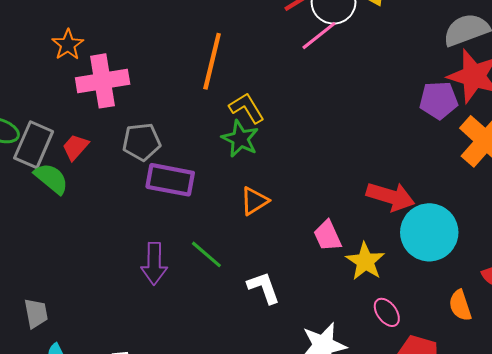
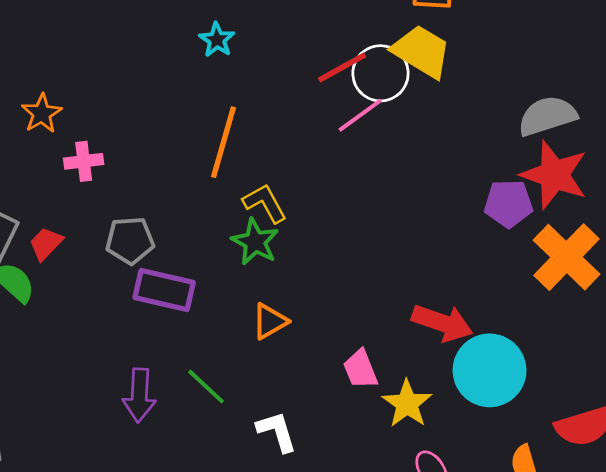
pink cross: (103, 81) -> (84, 161), size x0.6

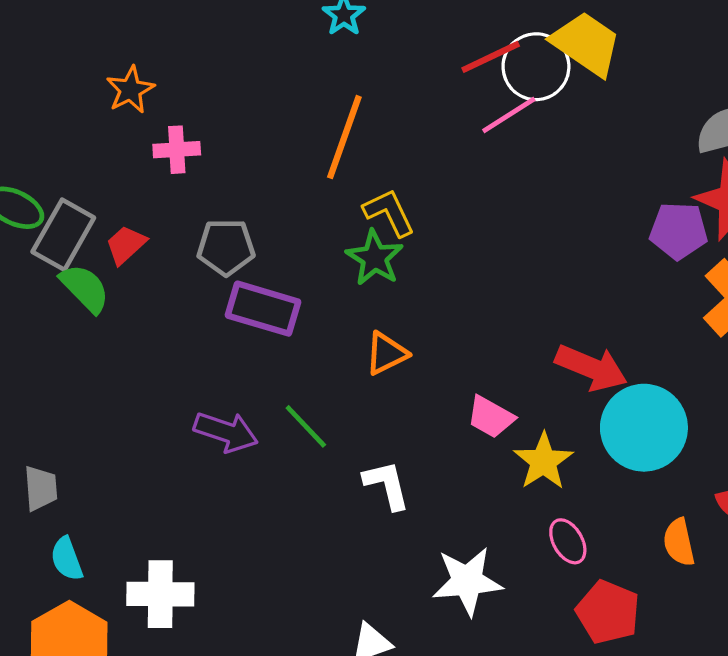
pink trapezoid: (360, 369) -> (491, 417), turned -42
purple arrow: (139, 395) -> (226, 432), turned -78

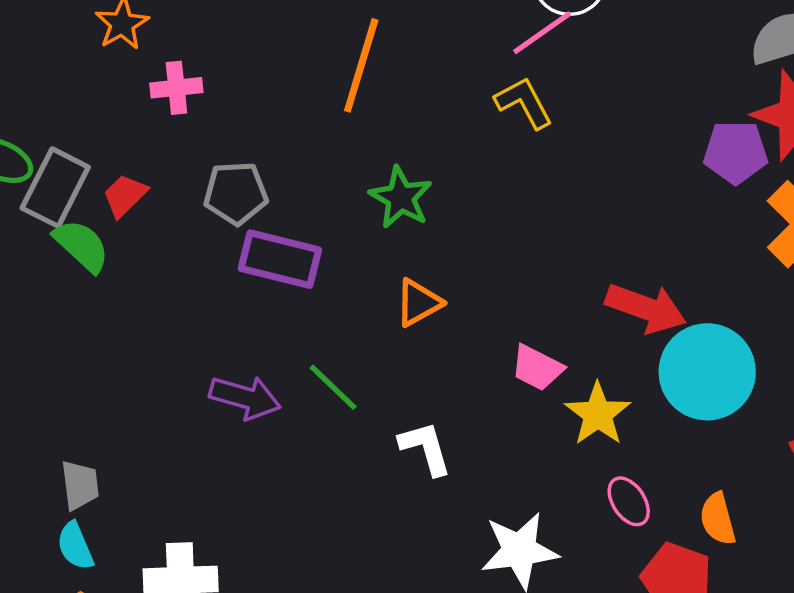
yellow L-shape: (389, 213) -> (524, 103), moved
gray trapezoid: (41, 488) -> (80, 485), moved
orange semicircle: (679, 542) -> (718, 519), moved

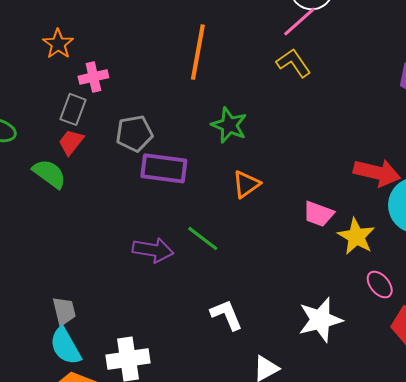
gray rectangle: (55, 188) -> (73, 109), moved, size x0.7
white L-shape: (426, 448) -> (226, 315), moved
cyan semicircle: (75, 546) -> (65, 346), size x1.4

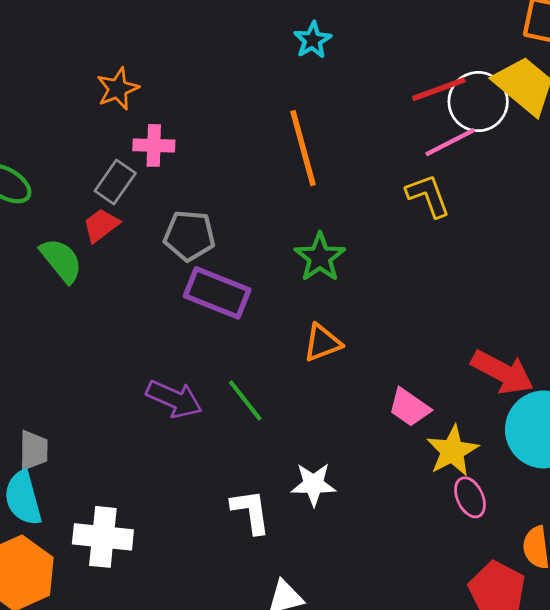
orange line: (198, 52) -> (303, 148), turned -40
pink ellipse: (380, 285) -> (470, 497), moved
white star: (320, 320) -> (314, 484), moved, size x0.7

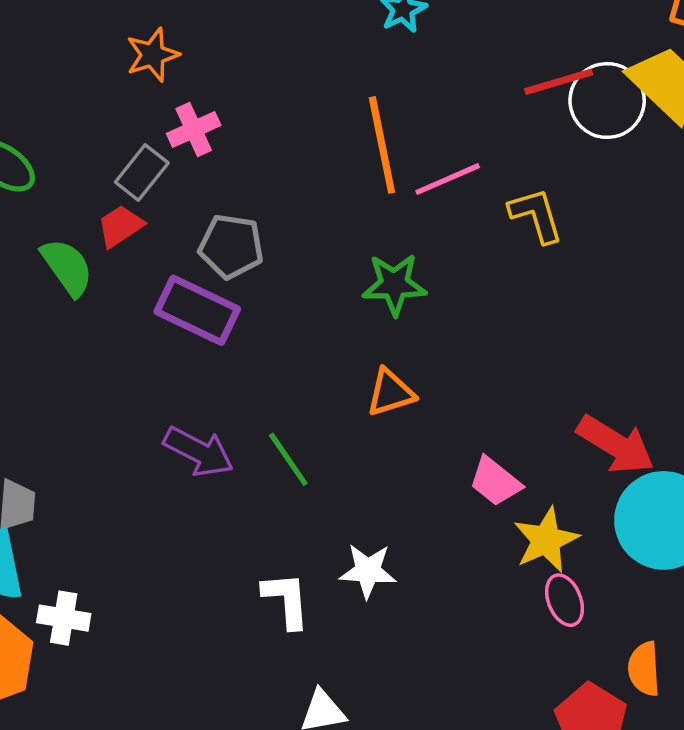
pink line: (450, 142) -> (448, 179), moved
pink cross: (154, 145) -> (194, 129), turned -30
green star: (320, 257) -> (394, 284), turned 30
purple rectangle: (217, 293) -> (197, 310), moved
white cross: (103, 537) -> (64, 618), moved, size x0.7

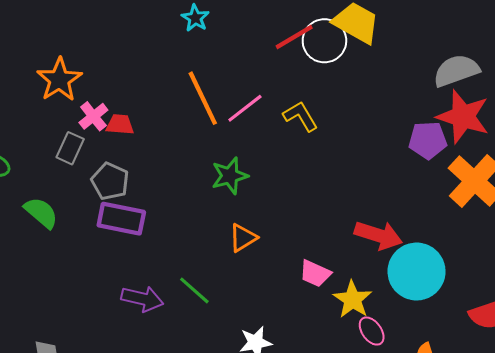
orange star: (153, 55) -> (59, 80), size x1.4
red trapezoid: (120, 226) -> (120, 125), moved, turned 52
gray pentagon: (231, 246) -> (110, 181), moved, turned 30

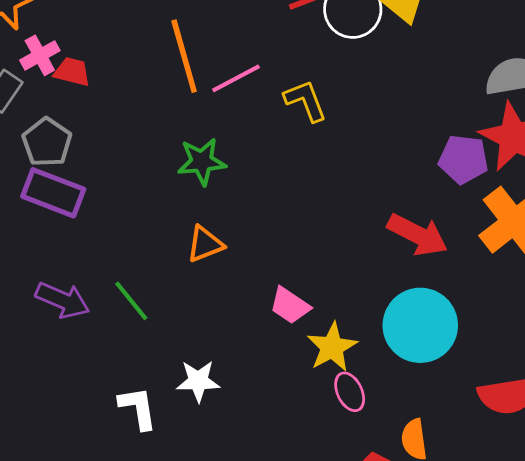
red arrow: (378, 235) -> (418, 235), moved

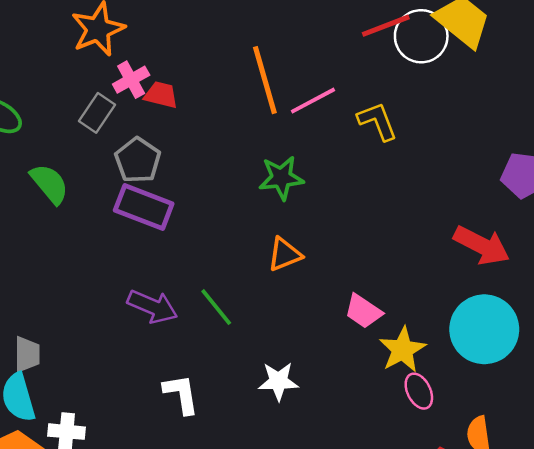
white L-shape: (138, 408) -> (181, 394), moved

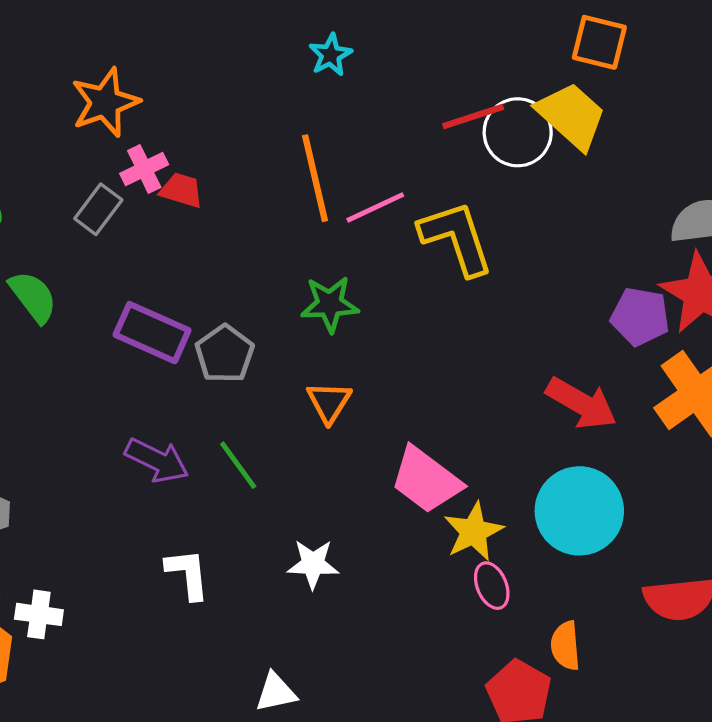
yellow L-shape: (377, 121) -> (456, 238), size x1.5
gray pentagon: (138, 160) -> (225, 354), moved
orange triangle: (285, 254) -> (329, 402), turned -39
pink trapezoid: (363, 311) -> (426, 480), size x1.5

